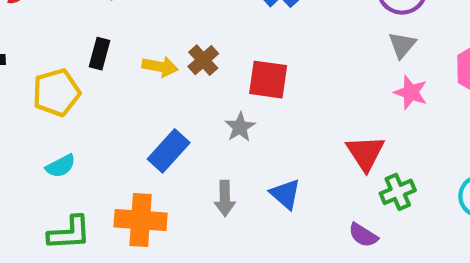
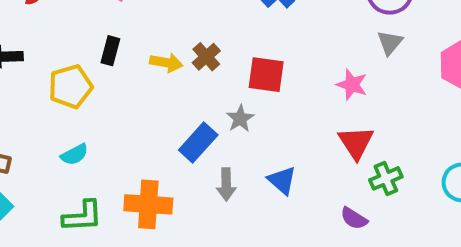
pink star: (411, 92) -> (352, 85), moved
blue rectangle: (169, 151) -> (198, 143), moved

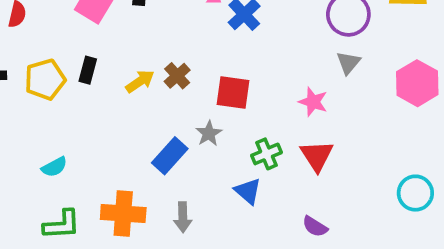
yellow arrow: (166, 63) -> (140, 81), turned -44
yellow pentagon: (70, 87) -> (45, 79), moved
green cross: (386, 178) -> (267, 154), moved
gray arrow: (226, 184) -> (183, 217), moved

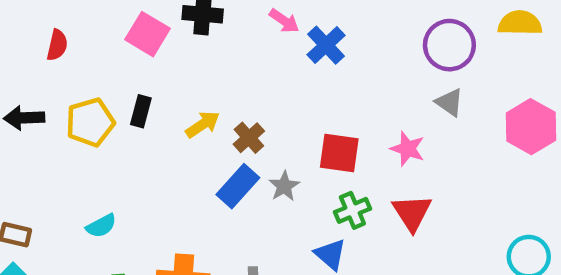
gray triangle: (348, 63) -> (449, 102), turned -35
brown cross: (177, 76) -> (249, 138), moved
red square: (233, 93) -> (339, 153), moved
blue rectangle: (170, 156) -> (238, 186), moved

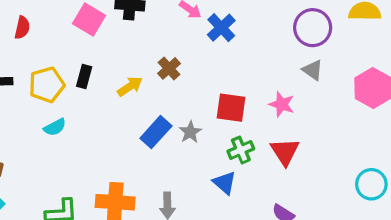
brown cross: (249, 138) -> (169, 68), moved
cyan semicircle: (101, 226) -> (55, 127), moved

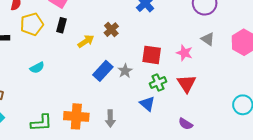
gray triangle: (313, 70) -> (208, 39), moved
black rectangle: (84, 77) -> (61, 25), moved
yellow pentagon: (47, 85) -> (32, 24), moved

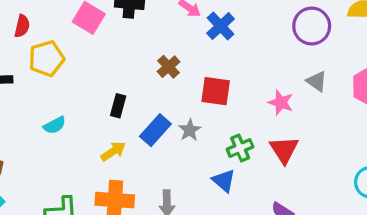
black rectangle: (61, 25) -> (118, 106), moved
yellow arrow: (86, 41) -> (113, 151), moved
red square: (152, 55) -> (216, 91), moved

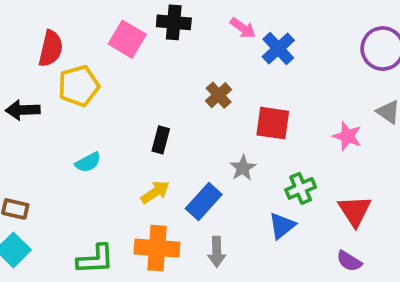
red semicircle: (22, 26) -> (51, 48), size x1.4
blue rectangle: (155, 130) -> (204, 201), moved
red triangle: (284, 150) -> (355, 211), moved
blue triangle: (224, 181) -> (282, 226), turned 40

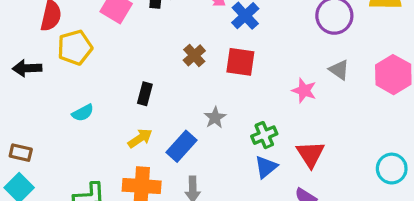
red square: (273, 123) -> (240, 62), moved
blue triangle: (282, 226) -> (266, 167), moved

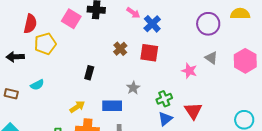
cyan semicircle: (83, 113) -> (37, 85), moved
yellow arrow: (140, 138) -> (77, 107), moved
blue rectangle: (182, 146) -> (112, 106), turned 48
brown rectangle: (21, 153) -> (11, 94), moved

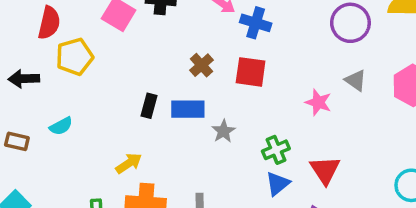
blue cross: (152, 24) -> (256, 23), turned -30
blue rectangle: (112, 106) -> (188, 109), moved

